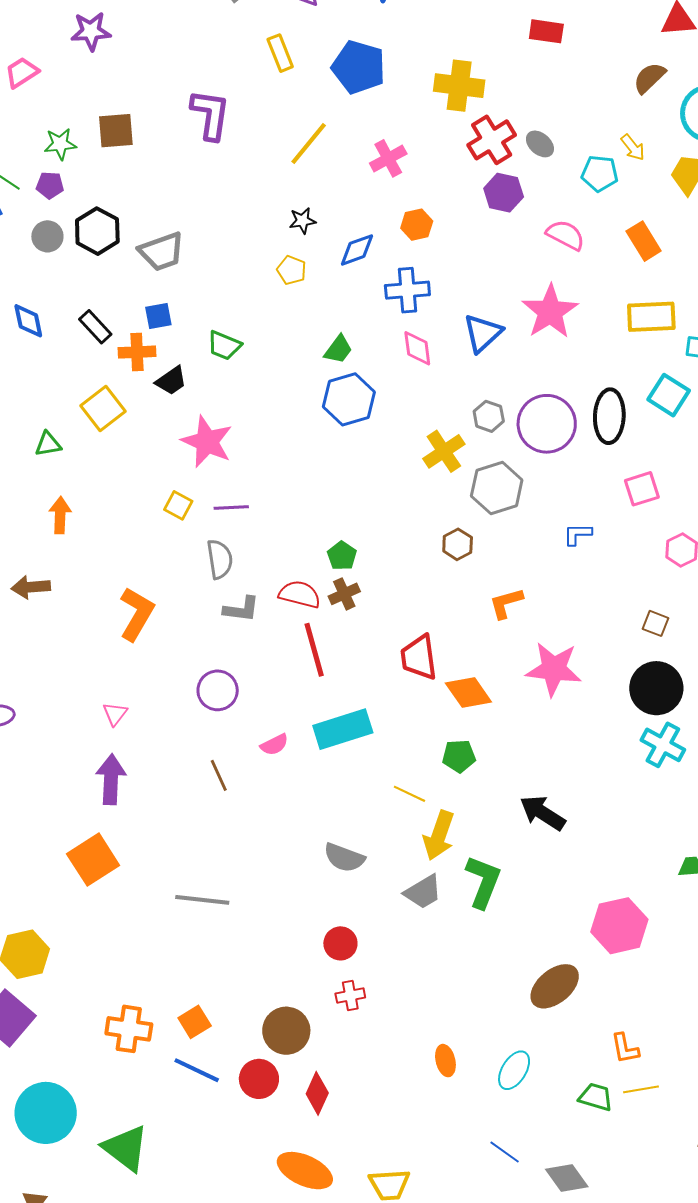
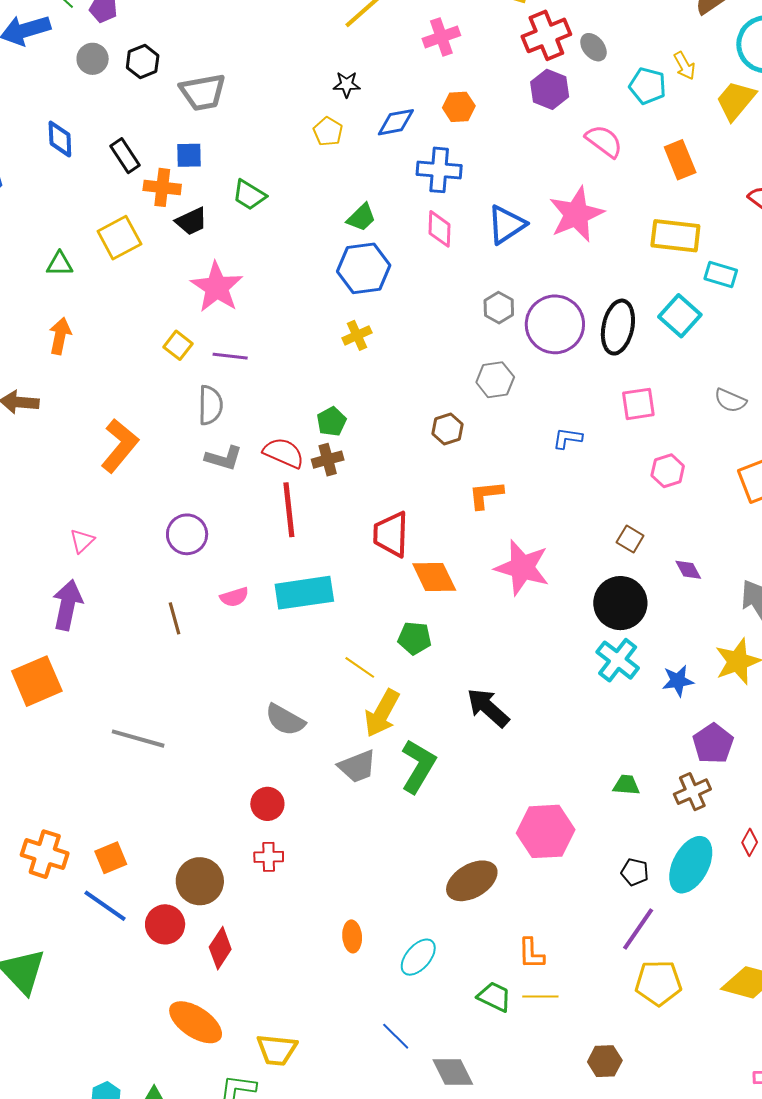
black hexagon: (97, 231) -> (143, 62), size x0.7
yellow cross: (444, 451) -> (357, 335), moved, size x0.7
gray hexagon: (497, 488) -> (495, 380), size x0.7

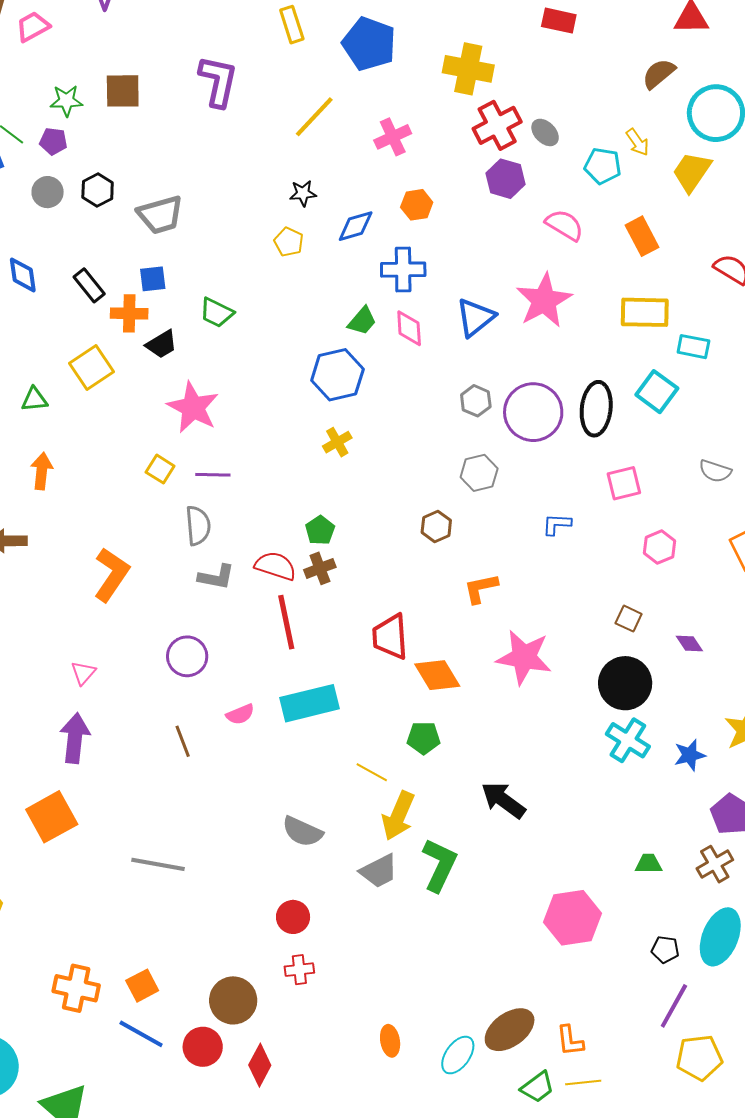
green trapezoid: (361, 217) -> (362, 321), moved
brown ellipse: (472, 881) -> (510, 1030), moved
green trapezoid: (494, 997) -> (537, 1087), turned 123

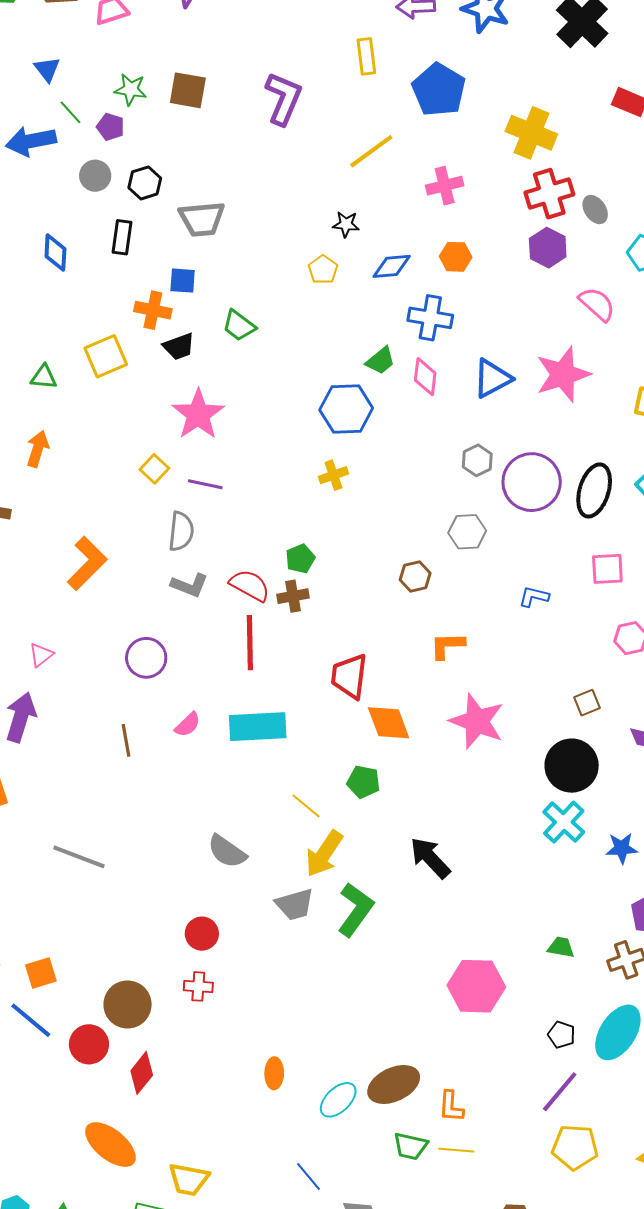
black rectangle: (89, 285) -> (122, 237), moved, turned 36
brown square: (629, 619) -> (587, 703), turned 32
pink semicircle: (240, 714) -> (188, 725), turned -32
green trapezoid: (537, 1087) -> (410, 1146), turned 39

